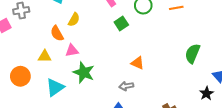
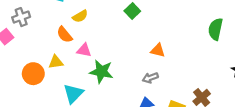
yellow semicircle: (74, 20) -> (80, 16), turned 40
pink triangle: (72, 51) -> (84, 50), turned 32
orange circle: (20, 76) -> (33, 74), moved

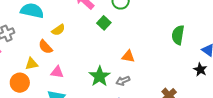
pink triangle: (84, 50) -> (57, 72), moved
yellow triangle: (56, 62) -> (32, 64), moved
green star: (101, 72) -> (100, 76), moved, turned 30

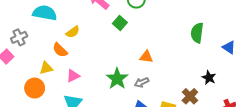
black star: (200, 70) -> (209, 78), moved
pink triangle: (57, 72) -> (73, 76), turned -32

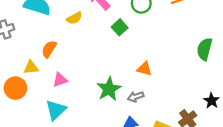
yellow semicircle: (73, 32) -> (74, 18), moved
orange semicircle: (60, 50) -> (49, 49), turned 70

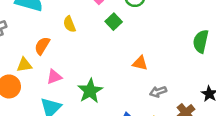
yellow semicircle: (74, 18) -> (69, 24), moved, turned 98
green star: (109, 89) -> (90, 91), moved
gray arrow: (136, 97) -> (158, 92), moved

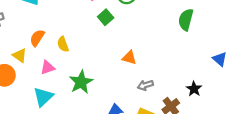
yellow semicircle: (69, 24) -> (63, 44), moved
green semicircle: (201, 41) -> (186, 20), moved
yellow triangle: (24, 65) -> (20, 55), turned 42

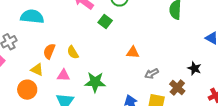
pink triangle: (48, 68) -> (63, 75), turned 32
green star: (81, 82) -> (95, 82), turned -30

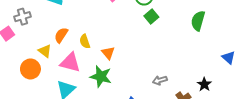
green square: (105, 21) -> (151, 16), moved
orange triangle: (133, 52) -> (108, 53), moved, turned 32
pink triangle: (63, 75) -> (70, 63), size x1.5

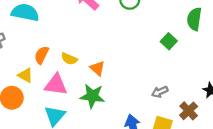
green square: (151, 16) -> (169, 41), moved
yellow semicircle: (85, 41) -> (69, 59), turned -40

